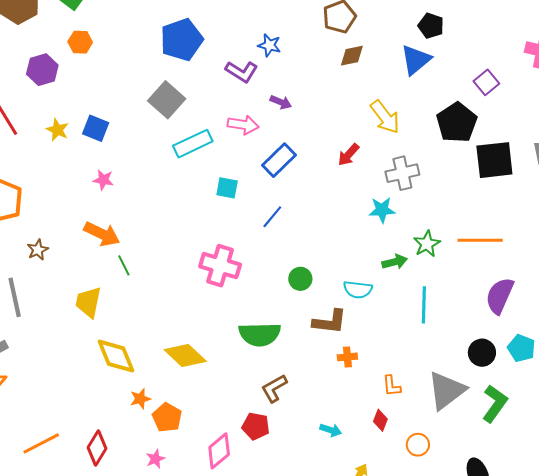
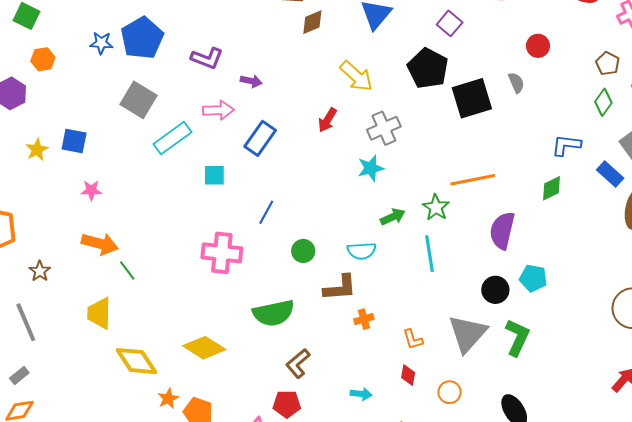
blue star: (269, 45) -> (101, 43), moved
yellow star: (57, 130) -> (37, 150), turned 30
blue line: (272, 217) -> (266, 212), moved
green star: (427, 244) -> (436, 207), moved

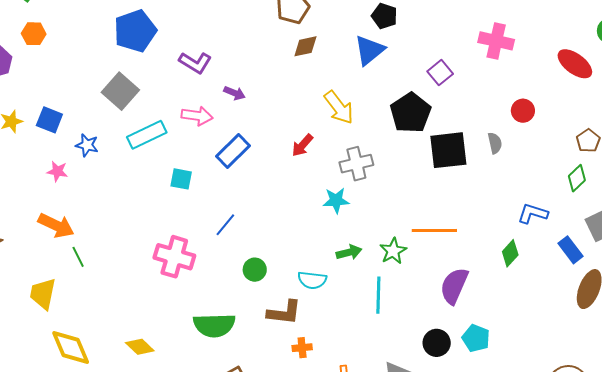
blue star: (101, 43) -> (87, 145), moved
green diamond: (551, 188) -> (510, 253), turned -32
yellow diamond: (204, 348) -> (140, 347), size x0.7

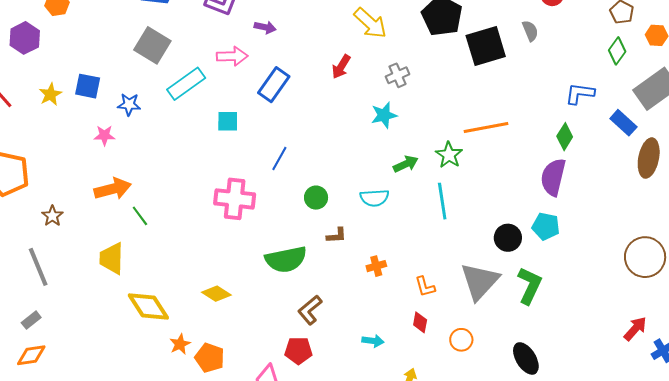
gray cross: (356, 164) -> (398, 75), size x0.7
orange arrow: (56, 225) -> (113, 189), turned -30
purple semicircle: (454, 286) -> (553, 177), moved
brown L-shape: (284, 312) -> (336, 235), moved, size x0.6

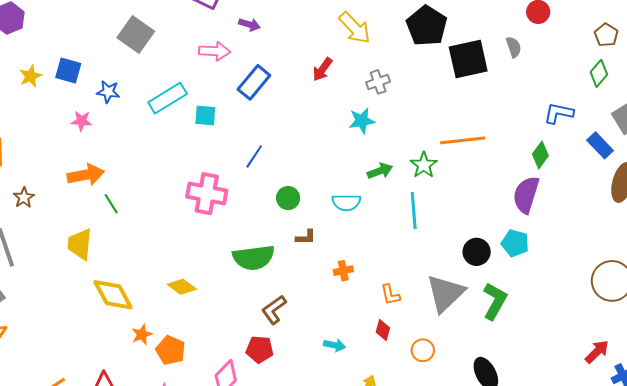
cyan rectangle: (186, 84) -> (168, 98), moved

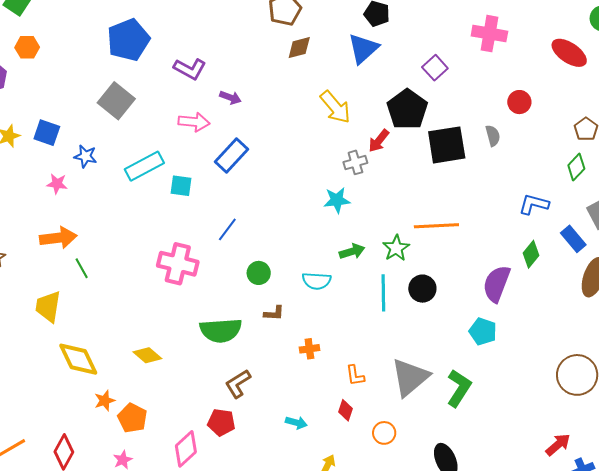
red arrow: (322, 69) -> (379, 141), moved
green diamond: (540, 155) -> (531, 254), moved
black circle: (477, 252) -> (422, 289), moved

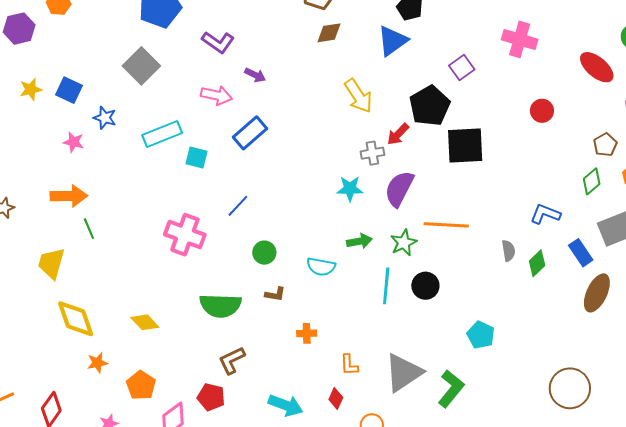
gray semicircle: (493, 136) -> (508, 251), moved
purple semicircle: (497, 284) -> (399, 189), moved
orange pentagon: (132, 418) -> (141, 385), moved
cyan arrow: (296, 423) -> (286, 405), size x1.6

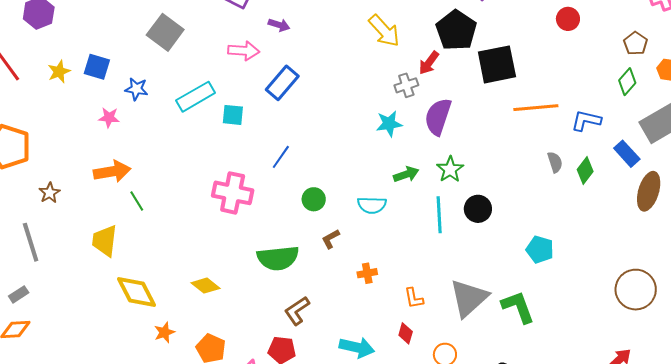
orange line: (446, 225) -> (536, 108), moved
brown L-shape: (275, 294) -> (331, 239), turned 150
green L-shape: (451, 389) -> (518, 307), turned -51

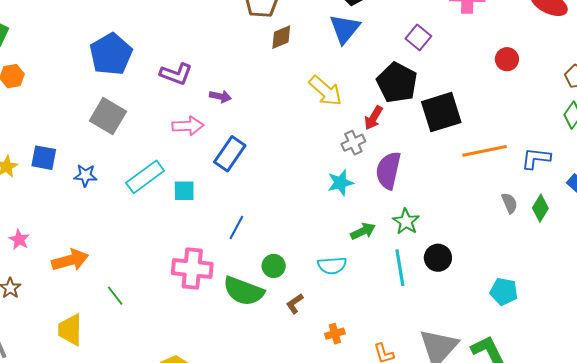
pink star: (109, 118) -> (19, 240), moved, turned 30
green line: (137, 201) -> (115, 296), moved
green semicircle: (278, 258) -> (244, 291), moved, turned 33

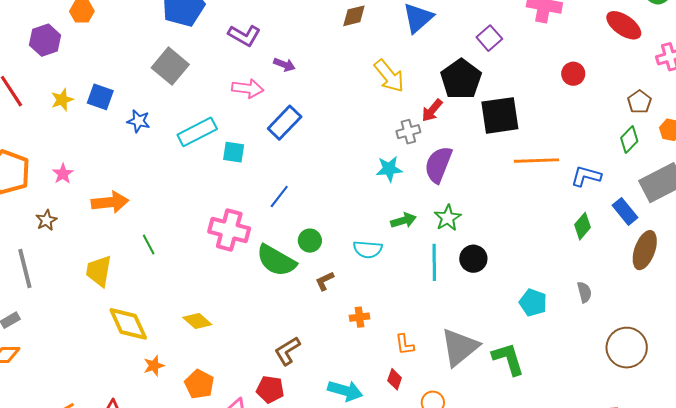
gray semicircle: (509, 203) -> (584, 292), moved

